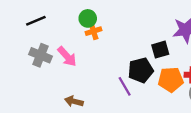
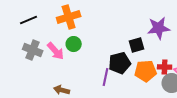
green circle: (88, 18) -> (74, 44), moved
orange cross: (93, 31) -> (69, 17), moved, size x1.6
purple line: (125, 86) -> (106, 77), turned 42

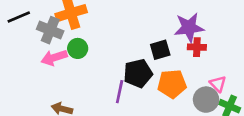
gray cross: (33, 50) -> (50, 30), moved
pink arrow: (56, 51) -> (54, 58), turned 114
red cross: (165, 67) -> (197, 47), moved

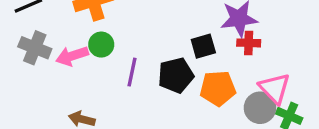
gray cross: (50, 30) -> (35, 48), moved
pink triangle: (218, 84) -> (275, 88), size x1.5
purple line: (120, 92) -> (132, 72), moved

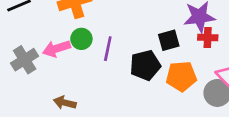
gray cross: (35, 48) -> (25, 60), moved, turned 36
purple line: (132, 72) -> (108, 49), moved

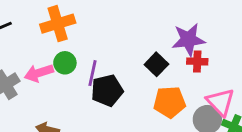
black square: (169, 40) -> (156, 64), turned -30
black pentagon: (145, 65) -> (107, 90), moved

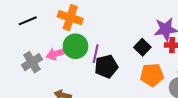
orange cross: (58, 24) -> (70, 18), turned 35
green circle: (65, 63) -> (75, 46), size x1.5

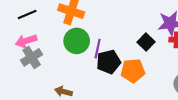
pink arrow: (56, 54) -> (26, 41), moved
orange pentagon: (152, 75) -> (133, 71), moved

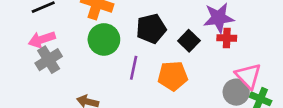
purple line: (98, 49) -> (134, 68), moved
black pentagon: (109, 62) -> (151, 29), moved

